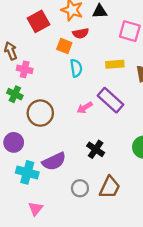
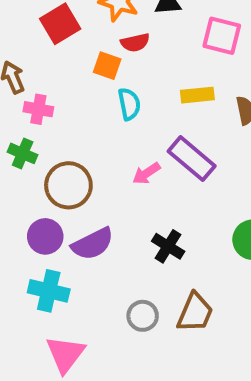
purple circle: (14, 142) -> (45, 236), moved
purple semicircle: (54, 161) -> (93, 244), moved
pink triangle: (36, 209) -> (65, 354), size x1.5

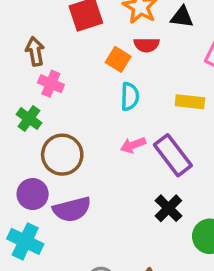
pink arrow: (146, 173) -> (133, 145), moved
black cross: (168, 246) -> (168, 208), moved

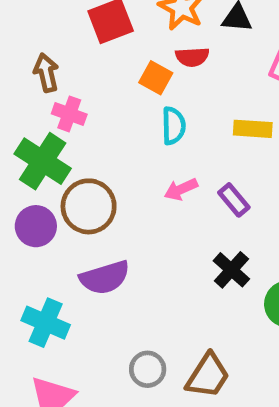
green cross: (29, 119) -> (43, 161), size x1.6
purple rectangle: (173, 155) -> (234, 200), size x0.6
purple circle: (33, 194) -> (36, 226), moved

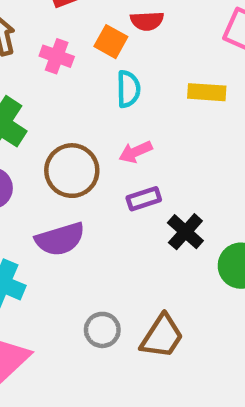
pink cross: (69, 114) -> (57, 56), moved
purple rectangle: (234, 200) -> (144, 199), moved, turned -68
brown circle: (89, 206) -> (72, 171), moved

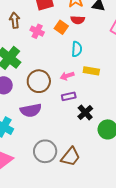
cyan semicircle: (128, 89) -> (77, 49), moved
yellow rectangle: (207, 92) -> (91, 71), moved
gray circle: (102, 330) -> (45, 151), size x1.5

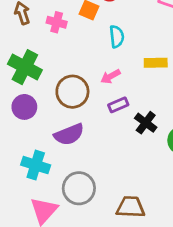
yellow rectangle: (91, 71) -> (156, 63), moved
gray circle: (45, 151) -> (79, 188), moved
brown trapezoid: (71, 157) -> (131, 207), moved, turned -115

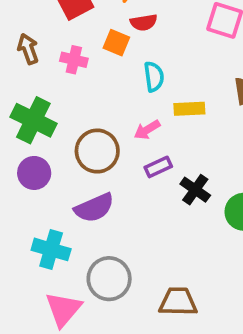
yellow rectangle: (156, 63) -> (189, 109), moved

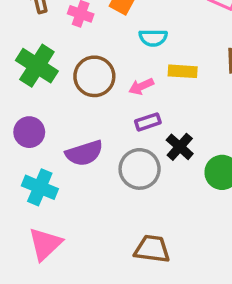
cyan semicircle: (154, 77) -> (153, 38), turned 92
brown circle: (97, 151) -> (94, 76), moved
purple circle: (34, 173) -> (29, 132), moved
gray circle: (109, 279) -> (140, 169), moved

